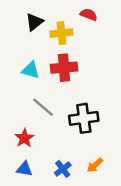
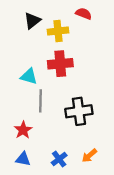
cyan triangle: (31, 70) -> (29, 76), moved
gray line: (43, 107) -> (41, 101), turned 50

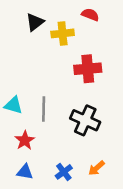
red cross: (60, 64) -> (88, 69), moved
cyan triangle: (29, 76) -> (13, 105), moved
black cross: (79, 111) -> (85, 120), turned 32

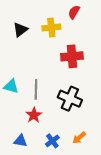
red semicircle: (90, 15) -> (74, 12), turned -80
black triangle: (35, 22) -> (20, 30), moved
red star: (25, 140) -> (34, 115), moved

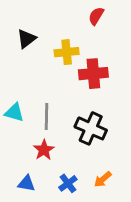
yellow cross: (51, 28) -> (67, 52), moved

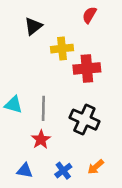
black triangle: (26, 39) -> (33, 26), moved

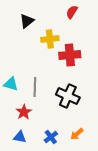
red star: (41, 139) -> (24, 112), moved

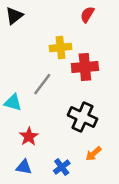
black triangle: (27, 21) -> (14, 16), moved
gray line: (35, 87) -> (42, 84), moved, turned 36
orange arrow: (77, 134) -> (93, 154), moved

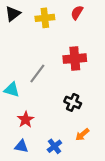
yellow cross: (61, 47) -> (45, 18), moved
black cross: (82, 117) -> (73, 102), size x0.7

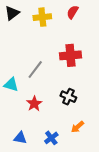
red star: (26, 120) -> (34, 104), moved

